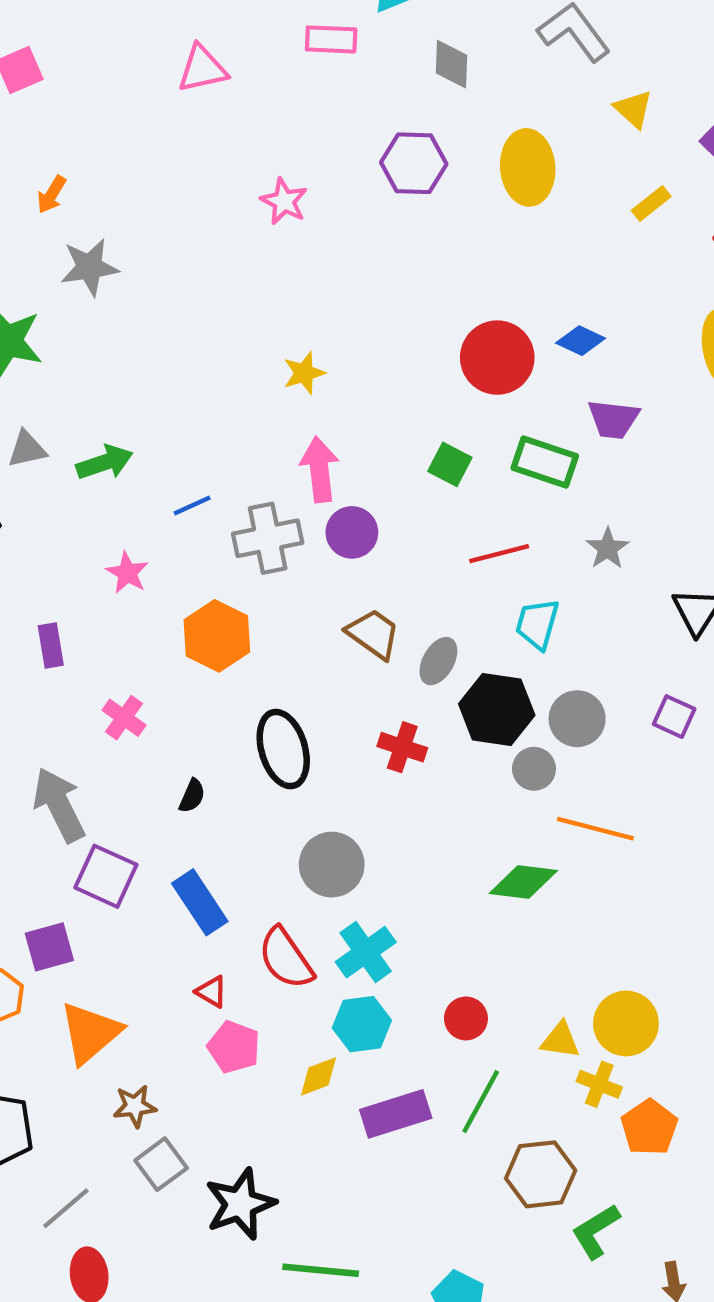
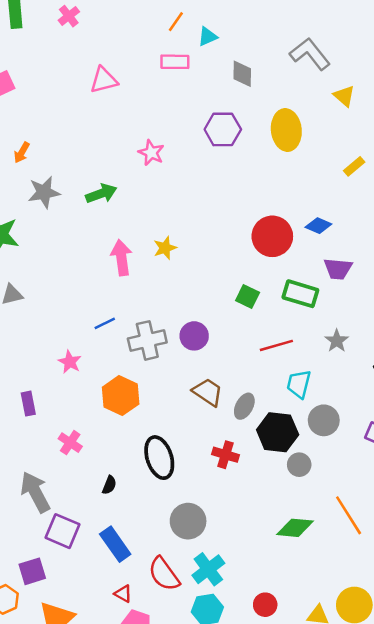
yellow rectangle: (651, 204) -> (354, 166), moved
green arrow: (105, 462) -> (101, 194), moved
pink arrow: (319, 469) -> (121, 258), moved
gray circle: (577, 719) -> (324, 420), moved
orange line: (595, 829) -> (349, 515), moved, turned 45

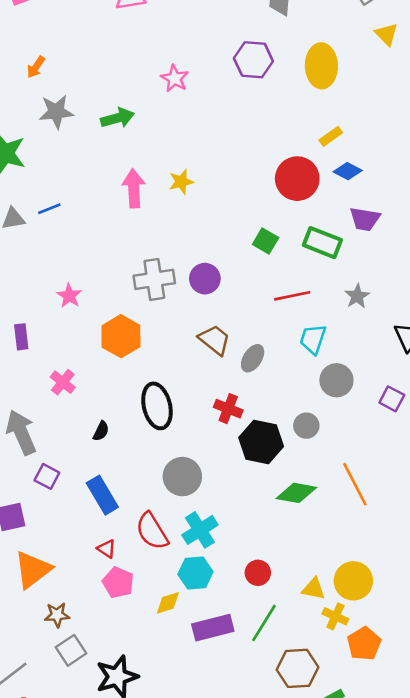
yellow rectangle: (354, 166) -> (331, 136), moved
blue line: (105, 323) -> (49, 209), moved
black hexagon: (278, 432) -> (261, 442), moved
purple square: (63, 531) -> (47, 476), size x0.7

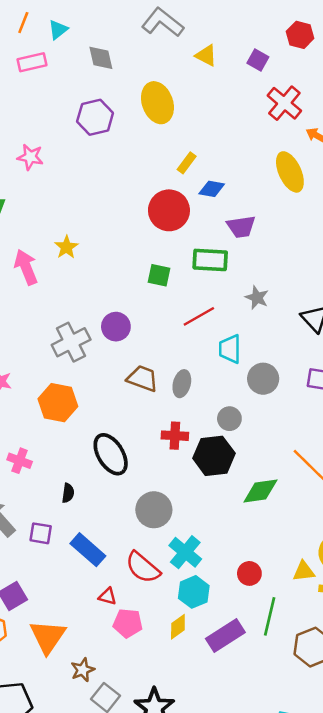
gray circle: (306, 426) -> (229, 419), moved
purple square: (47, 476) -> (41, 533), moved

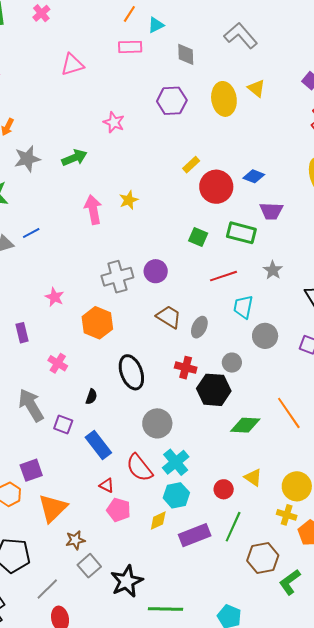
yellow triangle: (206, 55) -> (256, 88), moved
yellow rectangle: (187, 163) -> (191, 165), moved
yellow triangle: (304, 571) -> (253, 477), moved, turned 30

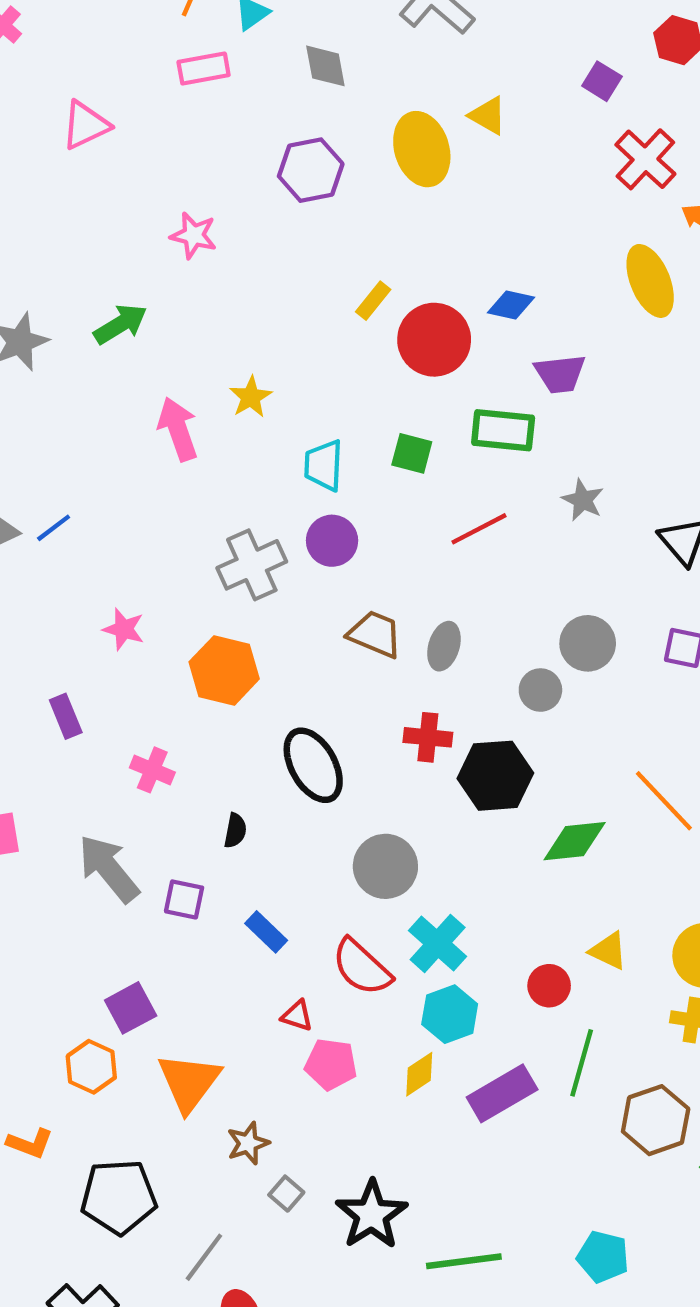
blue line: (31, 233) -> (54, 528), moved
cyan trapezoid: (243, 307) -> (324, 465), moved
gray circle: (232, 363) -> (540, 690), moved
blue rectangle: (98, 445) -> (266, 932), size x0.7
gray square: (89, 566) -> (286, 1194), size x0.7

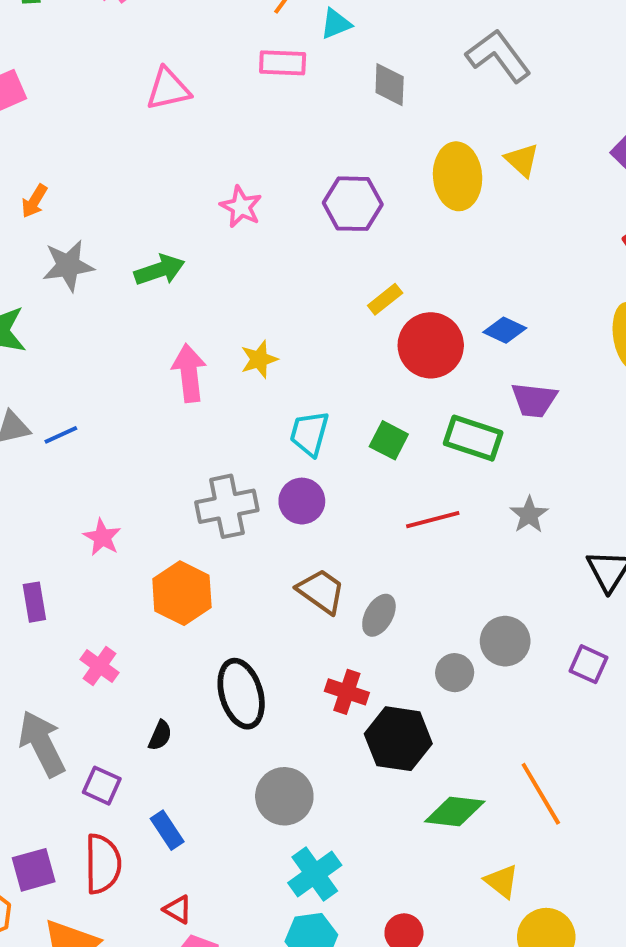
purple hexagon: (311, 170) -> (353, 204), moved
yellow triangle: (608, 951) -> (502, 881), moved
red semicircle: (362, 967) -> (103, 864), moved, turned -146

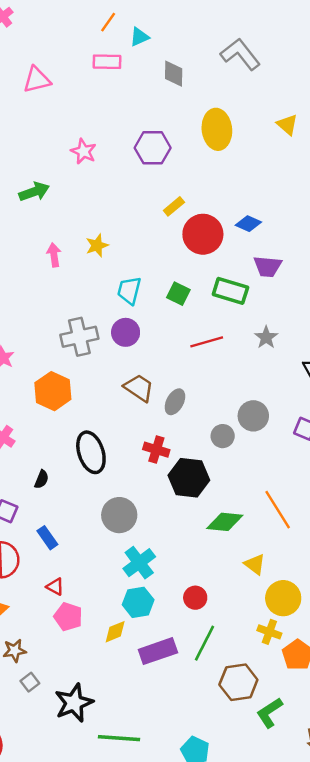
yellow triangle: (522, 160) -> (287, 125), moved
pink arrow: (189, 373) -> (54, 255), size x0.7

